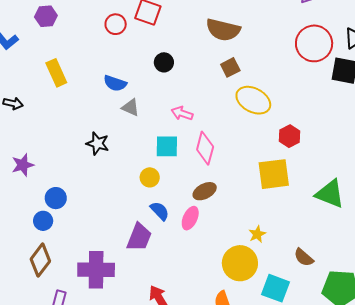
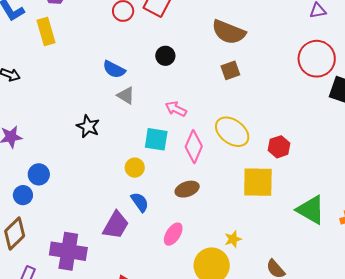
yellow rectangle: (56, 73) -> (46, 31), moved
yellow ellipse: (253, 100) -> (232, 132), moved
pink ellipse: (190, 218) -> (173, 234), moved

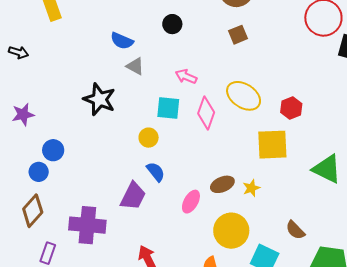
black star: (88, 126) -> (99, 99), size x1.4
brown ellipse: (187, 189) -> (222, 184), moved
yellow star: (233, 239) -> (251, 188), moved

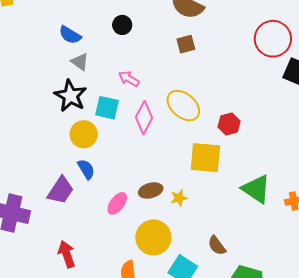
black star: (99, 99) -> (70, 96), moved
yellow circle: (149, 138) -> (84, 134), size x1.4

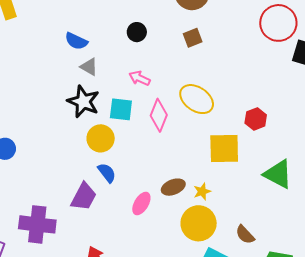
black circle: (122, 25) -> (137, 32), moved
red hexagon: (229, 124) -> (256, 119), moved
yellow circle: (153, 237) -> (199, 223), moved

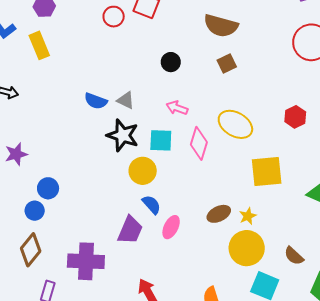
blue semicircle: (76, 41) -> (96, 101), moved
red hexagon: (256, 119) -> (295, 117), moved
pink ellipse: (141, 203) -> (171, 227), moved

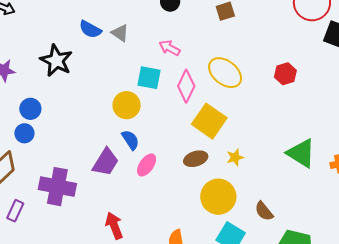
black star: (123, 135) -> (56, 61), moved
yellow square: (267, 172) -> (209, 121), moved, turned 32
blue circle: (35, 211) -> (24, 133), moved
yellow star: (248, 216) -> (235, 157), moved

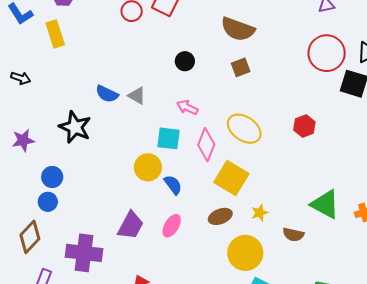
blue semicircle: (130, 140) -> (173, 185), moved
brown semicircle: (264, 211) -> (293, 235), moved, turned -35

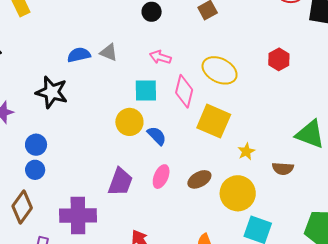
blue semicircle: (107, 94) -> (79, 55), turned 150
brown ellipse: (220, 216) -> (199, 179), moved

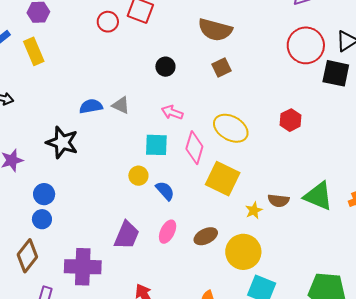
yellow circle: (129, 122) -> (138, 176), size x0.7
brown semicircle: (283, 169) -> (278, 201), moved

